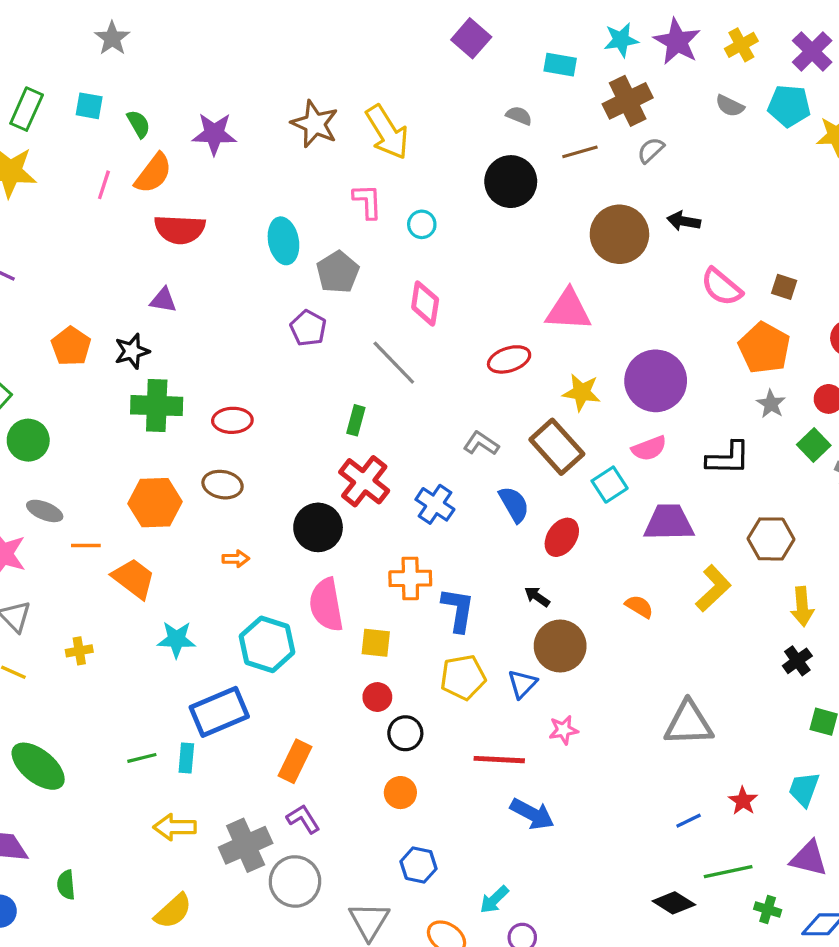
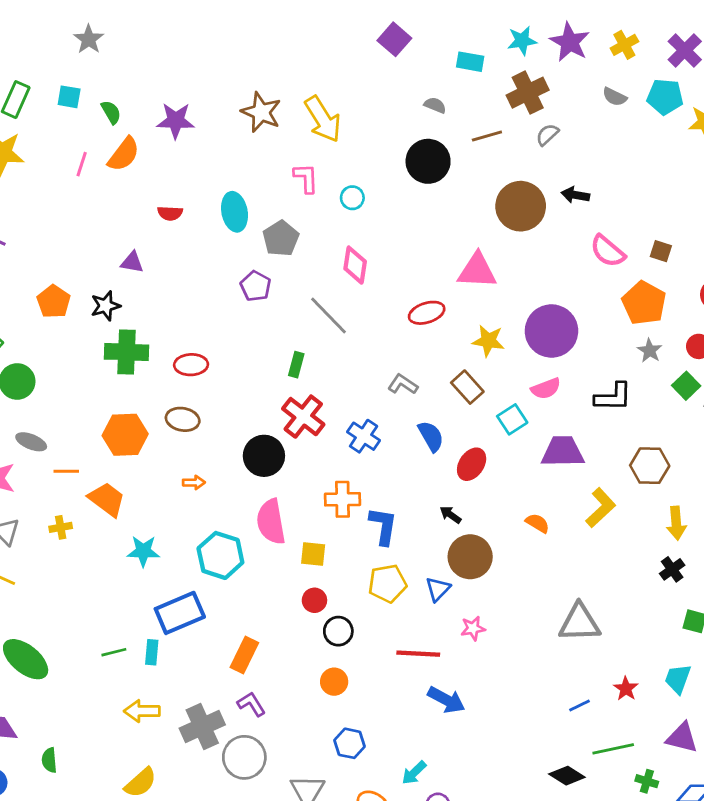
red semicircle: (180, 229) -> (170, 213), moved, size x0.6
brown rectangle: (557, 447) -> (467, 387), size x0.7
yellow cross: (79, 651) -> (61, 527), moved

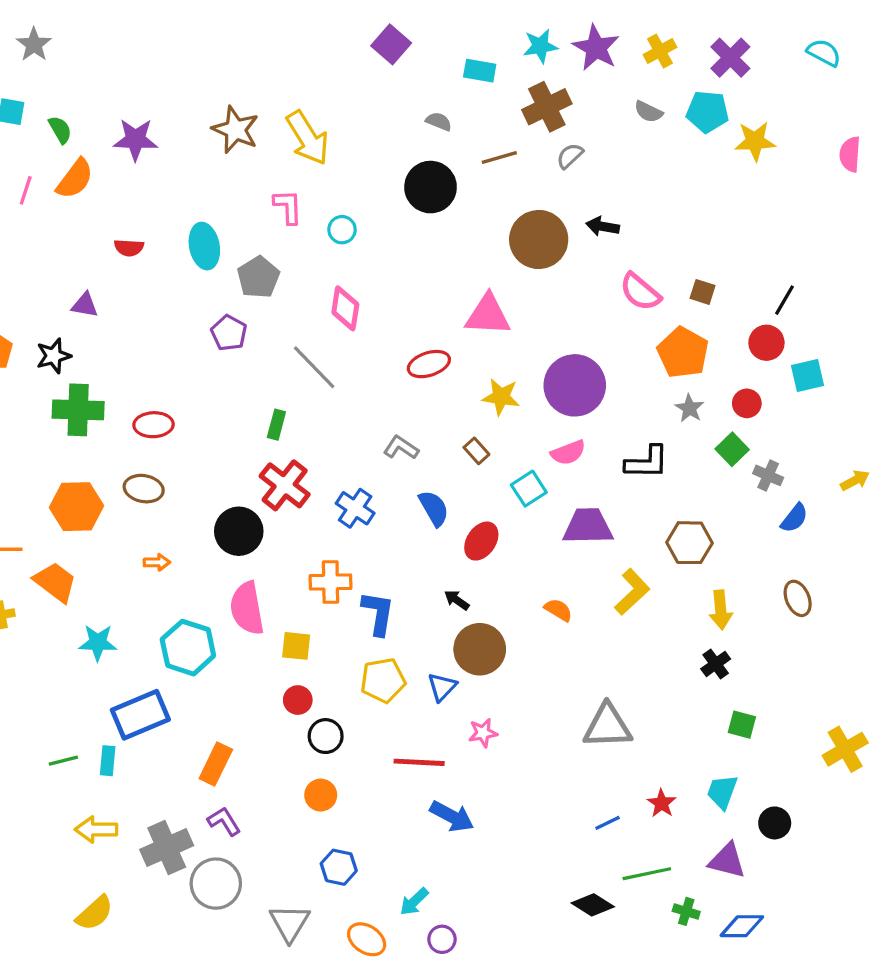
brown rectangle: (467, 387) -> (476, 451), size x0.7

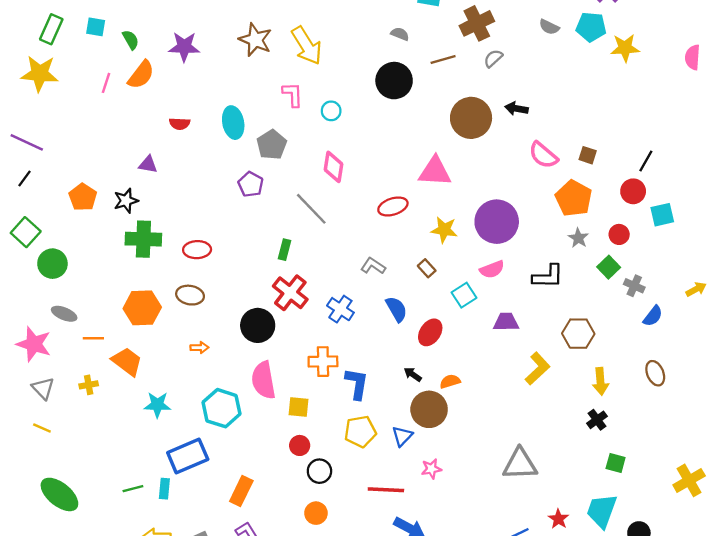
purple trapezoid: (588, 526) -> (506, 322), size x0.7
orange semicircle: (558, 610) -> (450, 381), moved, turned -48
cyan trapezoid: (722, 792) -> (602, 511), size x1.4

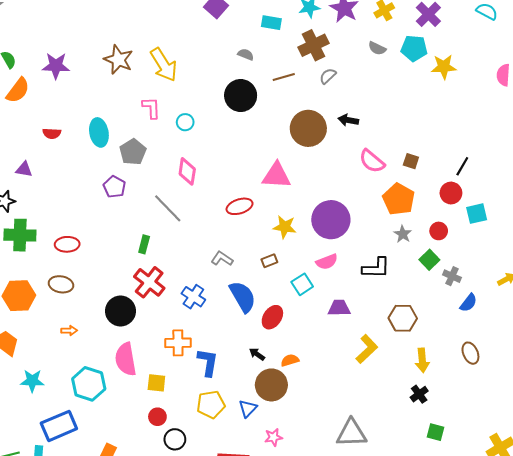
brown rectangle: (427, 268) -> (269, 261), turned -70
blue semicircle: (396, 309) -> (243, 297), size x1.4

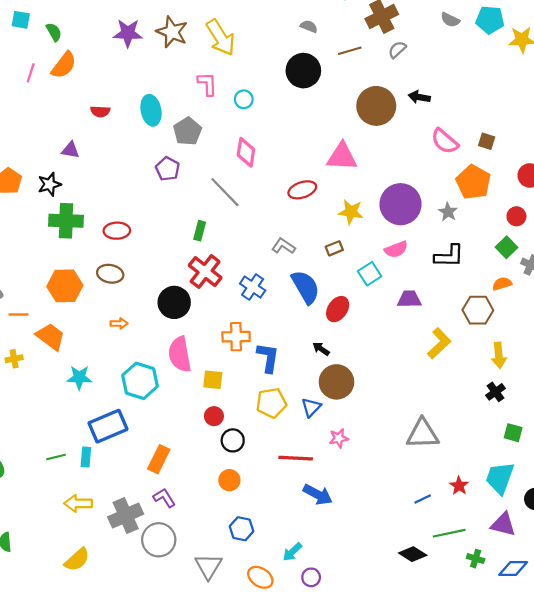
purple star: (56, 66) -> (128, 33), moved
gray star: (403, 234) -> (448, 212), moved
orange semicircle: (290, 360) -> (502, 284), moved

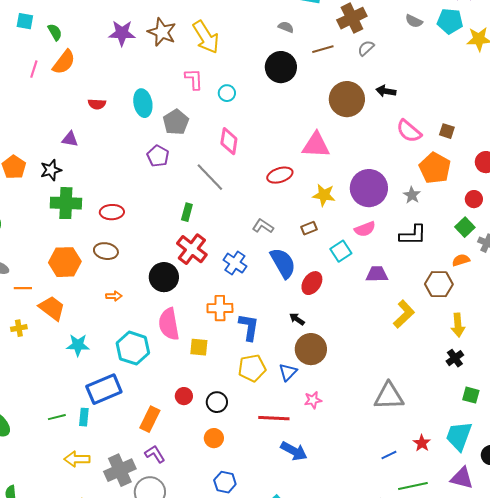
red circle: (214, 416) -> (184, 396), moved

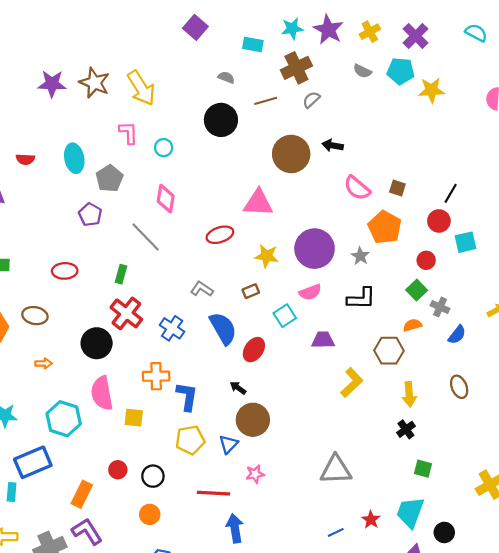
red ellipse: (112, 212) -> (65, 271), moved
blue arrow: (294, 451) -> (235, 528), turned -128
purple L-shape: (155, 454) -> (87, 531), size x1.4

